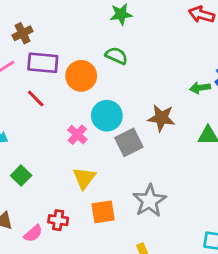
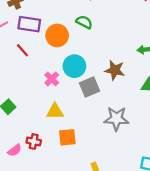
yellow triangle: (84, 178) -> (55, 111), turned 48
gray star: (149, 201) -> (116, 119), moved, turned 30

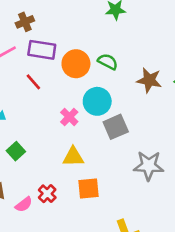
green semicircle: (84, 22) -> (108, 62), moved
brown star: (115, 70) -> (149, 80), moved
red cross: (34, 141) -> (47, 194), turned 32

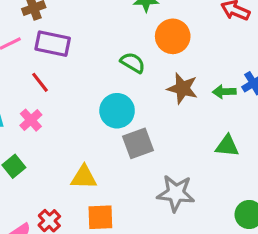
orange circle: (76, 64) -> (173, 36), moved
pink cross: (69, 117) -> (31, 120), moved

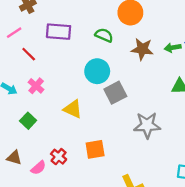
purple rectangle: (53, 44) -> (59, 32), moved
red line: (40, 82) -> (29, 54), moved
yellow triangle: (84, 177) -> (73, 109), moved, turned 30

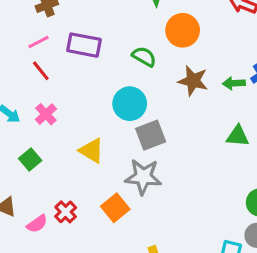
pink line: (14, 33) -> (39, 42), moved
gray star: (147, 125) -> (143, 177), moved
orange square: (95, 149) -> (115, 208), turned -36

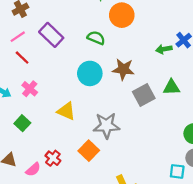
purple rectangle: (84, 45) -> (51, 35), turned 40
brown star: (193, 81) -> (123, 69), moved
gray square: (151, 135) -> (144, 95), moved

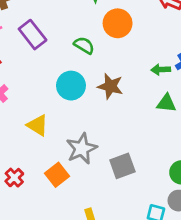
green triangle: (171, 87) -> (166, 103), moved
gray square: (144, 95) -> (122, 166), moved
gray star: (106, 126) -> (82, 149), turned -30

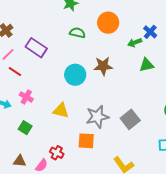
orange circle: (118, 23) -> (108, 23), moved
green semicircle: (84, 45) -> (77, 33), moved
gray star: (82, 149) -> (97, 117), turned 30
orange square: (57, 175) -> (86, 141), turned -30

